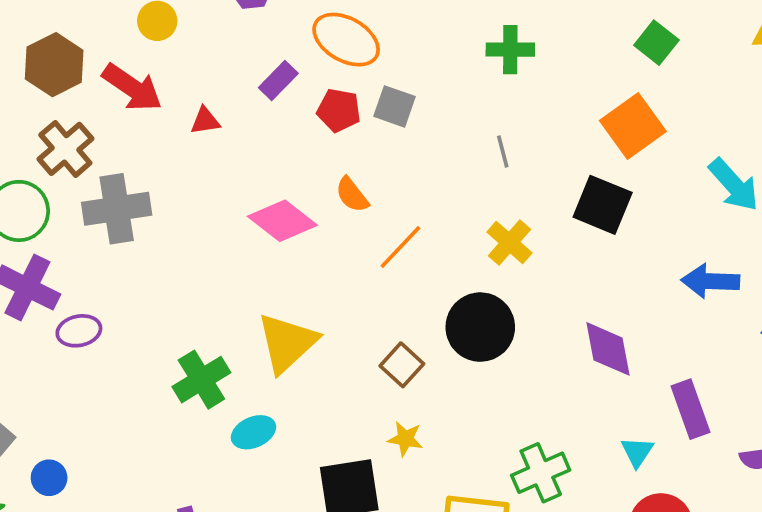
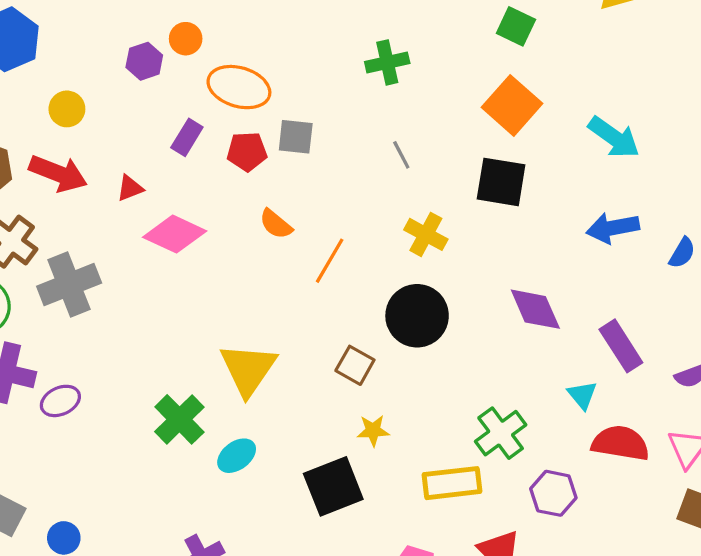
pink diamond: (282, 221) -> (175, 234), moved

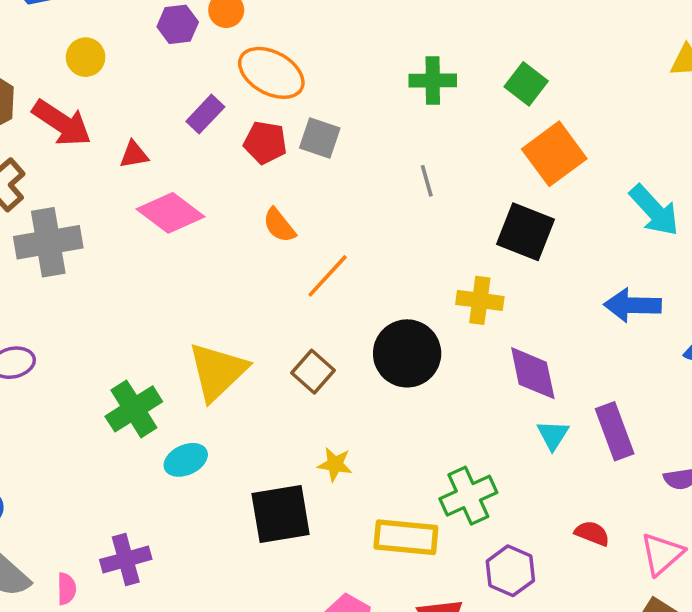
green square: (516, 26) -> (526, 84), moved
yellow cross: (426, 234) -> (480, 300), moved, turned -33
brown square: (355, 365) -> (313, 372), moved
cyan triangle: (582, 395) -> (553, 435), moved
red semicircle: (620, 443) -> (592, 533), size x0.6

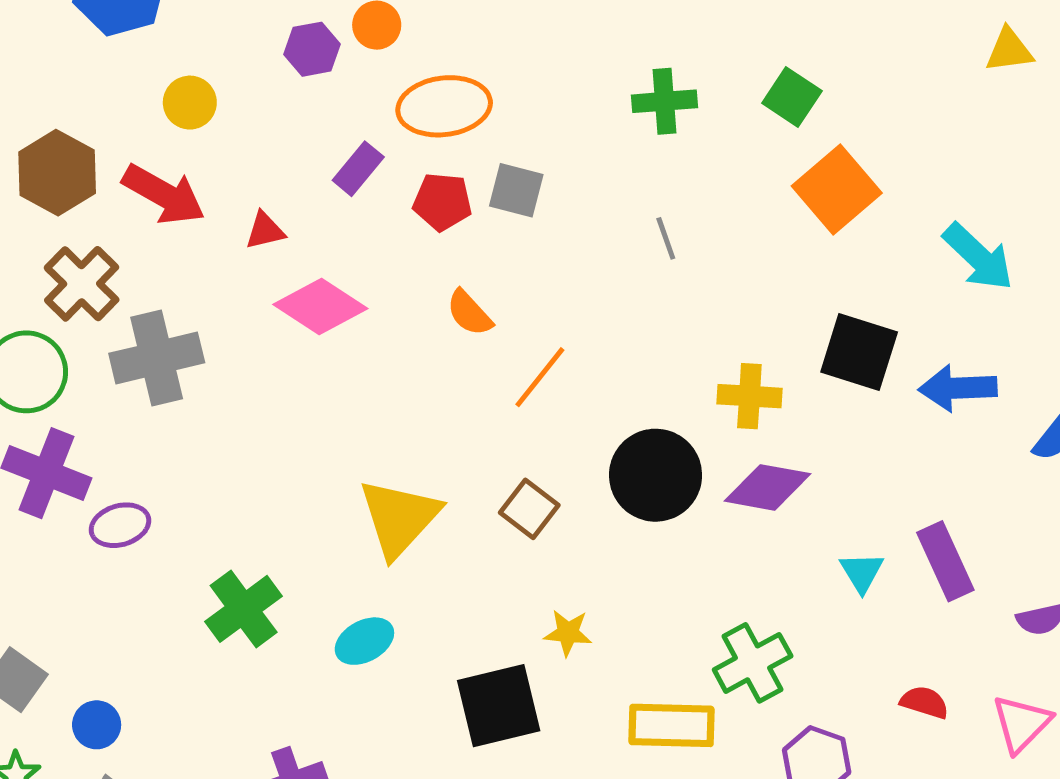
orange ellipse: (271, 73) -> (444, 106), turned -32
black square: (526, 232) -> (859, 352), moved
purple diamond: (533, 373) -> (768, 487), moved, turned -64
green cross: (134, 409) -> (244, 609), moved

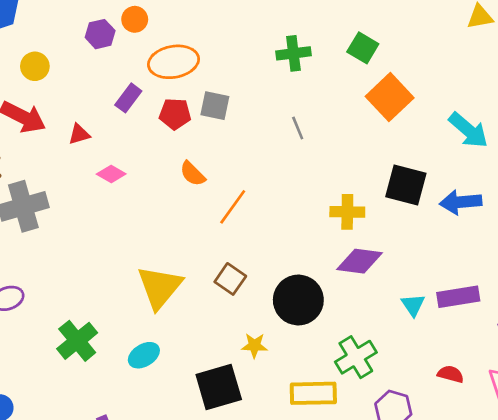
pink diamond: (320, 306) -> (111, 174), size x0.6
black circle: (656, 475) -> (298, 300), moved
purple rectangle: (945, 561) -> (458, 297), turned -72

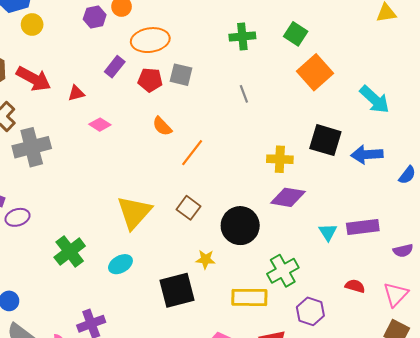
yellow circle: (35, 66) -> (32, 24), moved

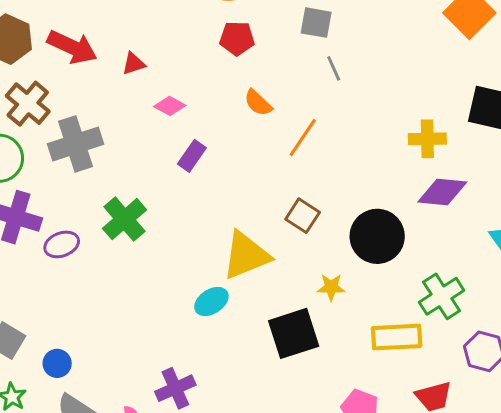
purple rectangle: (115, 67) -> (192, 156), moved
gray square: (181, 75) -> (316, 23), moved
gray line: (244, 94) -> (334, 68), moved
yellow triangle: (134, 212) -> (246, 255), moved, turned 30
green cross: (70, 252) -> (124, 219), moved

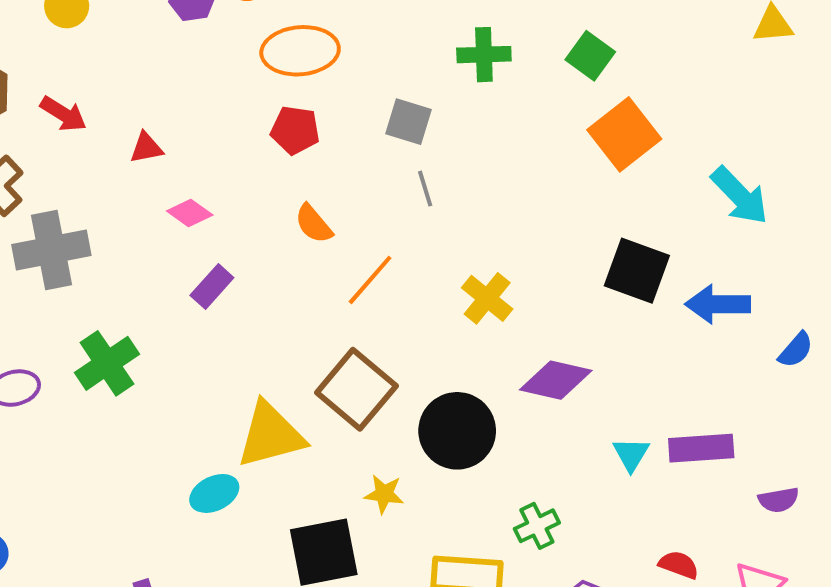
red arrow: (72, 47) -> (63, 114), size x0.7
yellow cross: (427, 139) -> (487, 298), moved, turned 33
brown square: (303, 216) -> (356, 389), size x1.6
green cross: (442, 296) -> (537, 526), size x0.7

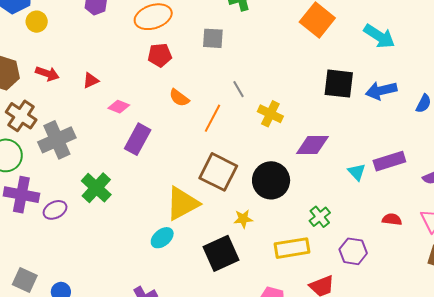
gray line: (425, 189) -> (238, 89), moved
purple rectangle: (212, 287) -> (138, 139), size x1.4

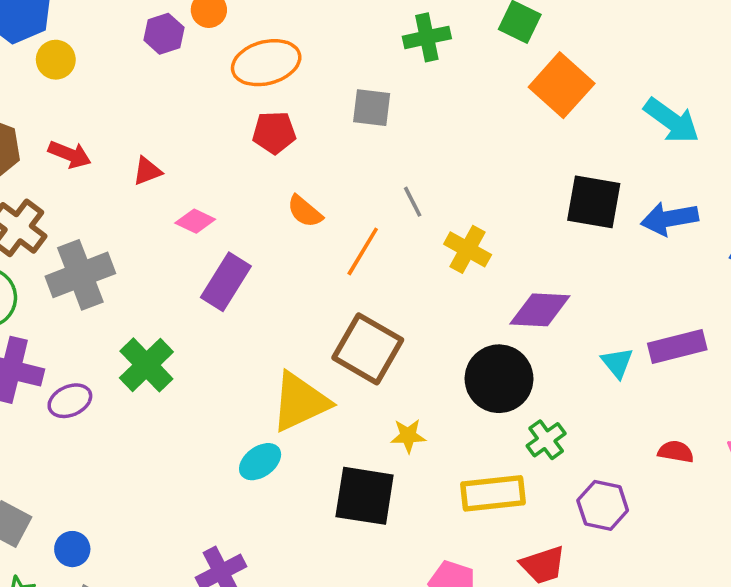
black circle: (271, 180) -> (499, 379), moved
black square: (221, 253) -> (365, 496), turned 30

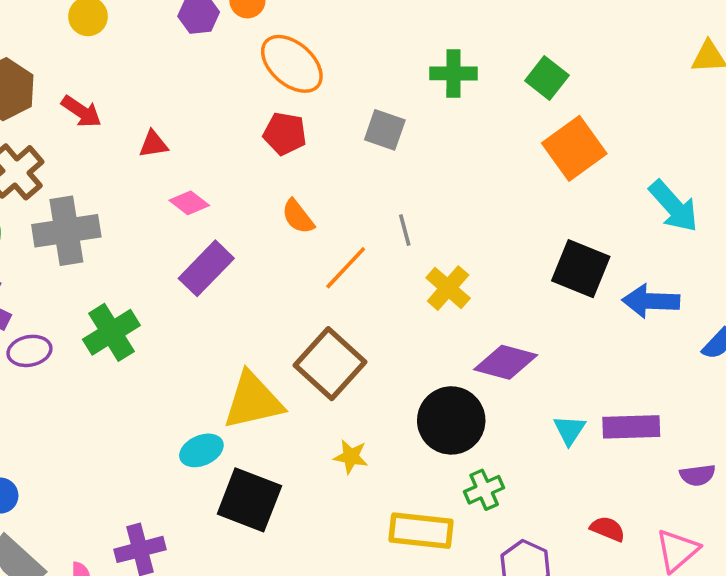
orange ellipse: (266, 63) -> (292, 64), turned 44
black square: (365, 496) -> (249, 500), moved

